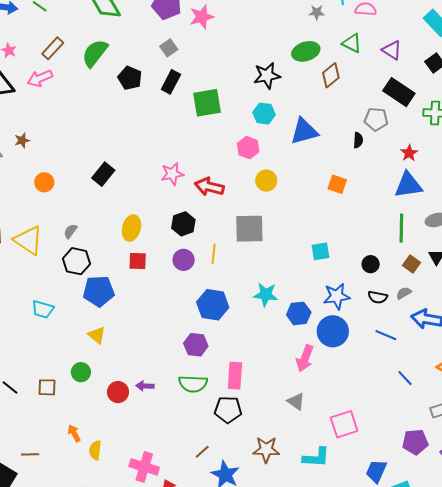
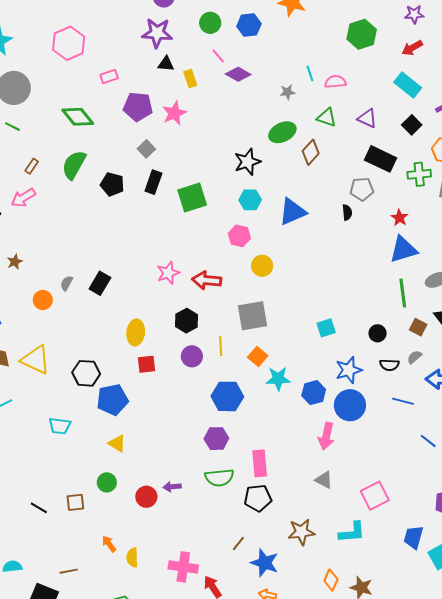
brown rectangle: (53, 48) -> (32, 166), size x0.7
orange square: (337, 184) -> (258, 356), moved, turned 30
gray semicircle: (70, 231) -> (67, 283), moved

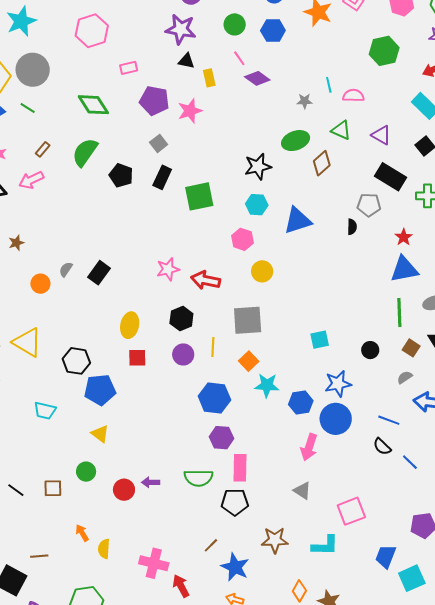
black semicircle: (389, 365) -> (382, 447), moved, turned 36
purple hexagon: (216, 439) -> (221, 438), moved

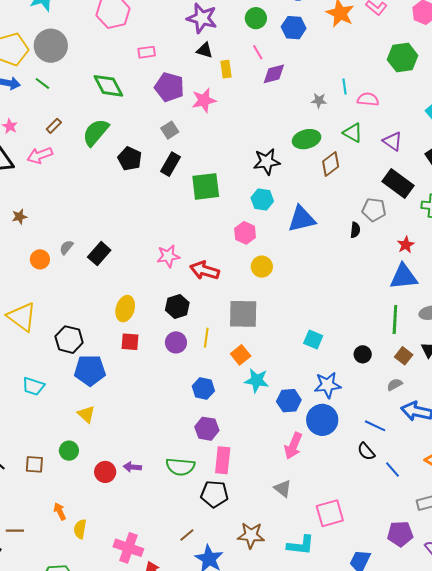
purple diamond: (257, 78) -> (274, 74), turned -55
cyan square: (320, 340) -> (313, 339), turned 30
blue hexagon: (214, 398) -> (203, 388), size x0.7

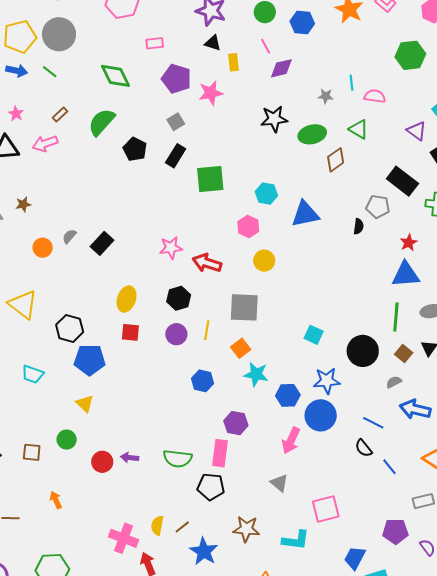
purple triangle: (392, 141) -> (417, 131), moved
black star: (267, 162) -> (274, 119), moved
black circle: (363, 354) -> (363, 351), size x1.8
purple hexagon: (207, 429) -> (236, 423), moved
yellow semicircle: (80, 529) -> (157, 525), moved

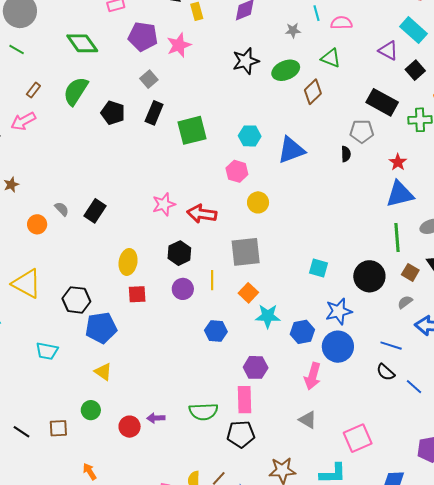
gray semicircle: (69, 236) -> (62, 209), turned 105

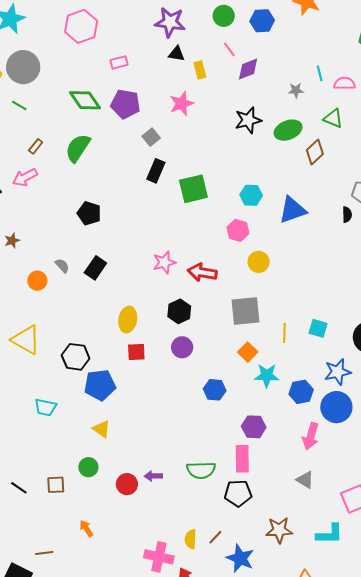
purple pentagon: (143, 37) -> (125, 104), moved
black pentagon: (113, 113) -> (89, 213), moved
yellow line: (212, 280) -> (284, 333), moved

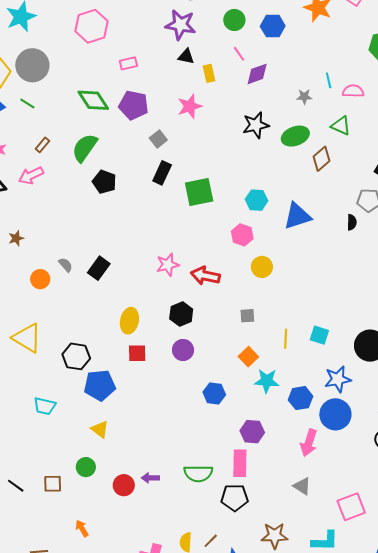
black pentagon: (89, 213) -> (104, 182), moved
gray square: (245, 311) -> (247, 316), size x0.5

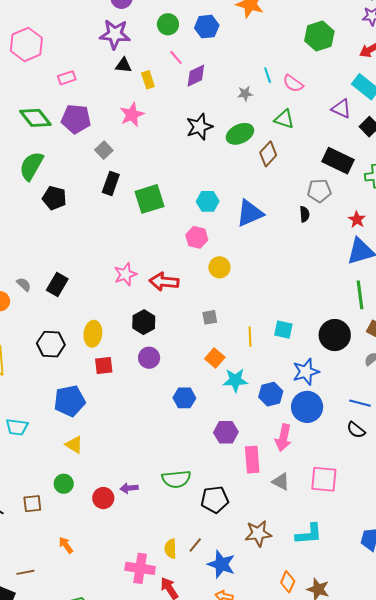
pink semicircle: (353, 91) -> (293, 83), turned -140
black hexagon: (76, 356) -> (51, 344), moved
pink rectangle: (240, 463) -> (252, 460), moved
pink square: (351, 507) -> (324, 479), moved, turned 32

